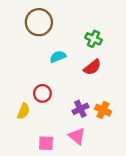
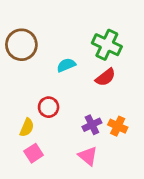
brown circle: (39, 22) -> (21, 45), moved
green cross: (93, 39) -> (107, 45), size x1.5
pink square: (46, 143) -> (34, 153), moved, turned -35

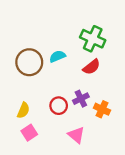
brown circle: (21, 45) -> (29, 62), moved
red circle: (49, 107) -> (59, 106), moved
purple cross: (92, 125) -> (81, 99), moved

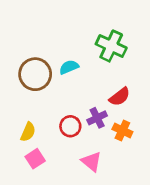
red semicircle: (91, 67) -> (120, 97), moved

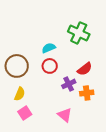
brown circle: (35, 74) -> (17, 66), moved
red circle: (70, 126) -> (50, 66), moved
orange cross: (122, 131) -> (87, 93), turned -32

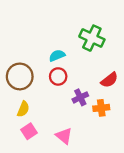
red semicircle: (85, 69) -> (109, 80), moved
pink triangle: (65, 115) -> (64, 136), moved

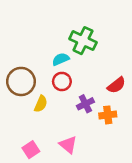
green cross: (92, 38) -> (83, 41), moved
yellow semicircle: (23, 109) -> (41, 104), moved
pink square: (29, 131) -> (31, 150), moved

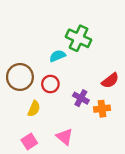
red circle: (62, 81) -> (50, 84), moved
yellow semicircle: (41, 104) -> (34, 109), moved
purple cross: (85, 104) -> (81, 98), turned -35

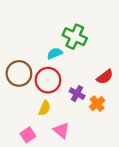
red circle: (50, 84) -> (48, 80), size x1.5
yellow semicircle: (34, 109) -> (45, 108), moved
orange cross: (102, 109) -> (97, 104), turned -32

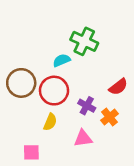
pink triangle: (61, 130) -> (83, 138), moved, turned -48
pink square: (28, 135) -> (31, 152), turned 32

